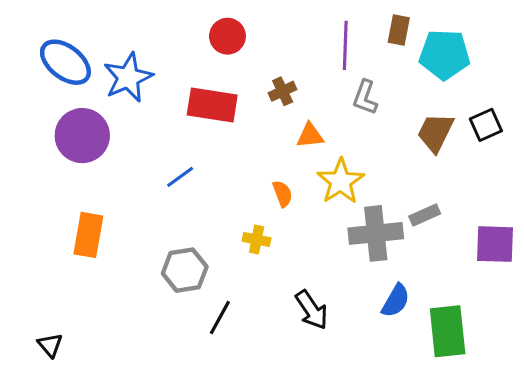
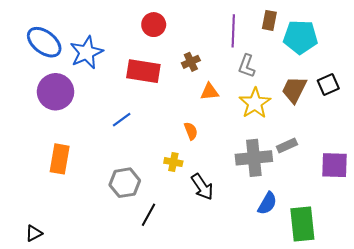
yellow star: (341, 181) -> (255, 103), moved
black arrow: (312, 310) -> (202, 187), moved
black triangle: (50, 345) -> (34, 233), turned 42

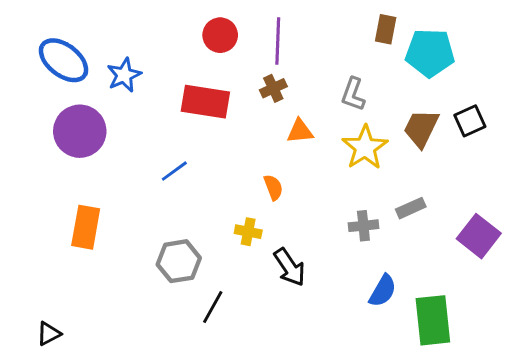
purple line: (233, 31) -> (278, 41), moved
blue star: (87, 52) -> (124, 75), size x0.7
gray cross: (254, 158) -> (363, 226), size x0.6
purple square: (334, 165) -> (479, 236), turned 36

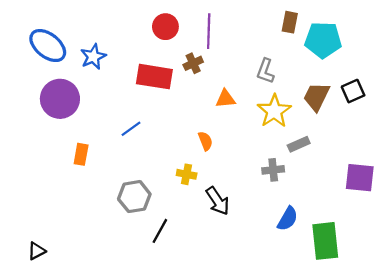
brown cross: (273, 88) -> (193, 63), moved
gray rectangle: (411, 208) -> (299, 144), moved
orange rectangle: (86, 227) -> (81, 154), moved, size x0.7
purple square: (479, 236) -> (360, 178), turned -32

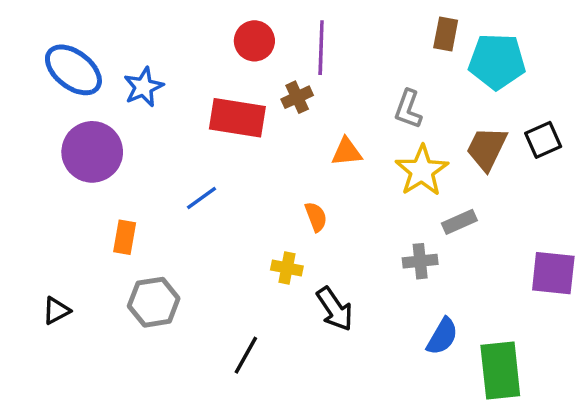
gray hexagon: (134, 197) -> (154, 302), moved
black triangle: (37, 251) -> (56, 311), moved

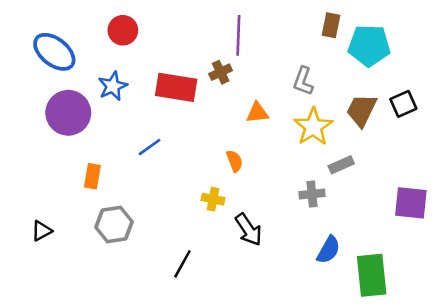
red circle: (254, 41) -> (123, 30), moved
blue star: (143, 87) -> (113, 86), moved

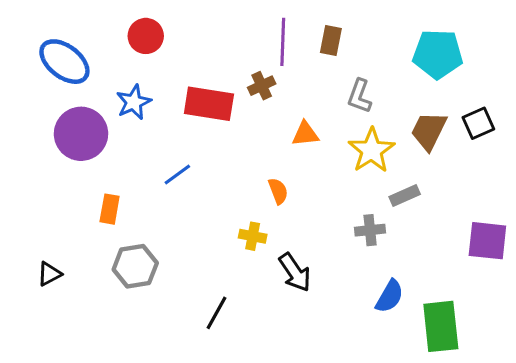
brown rectangle: (331, 25) -> (331, 40), moved

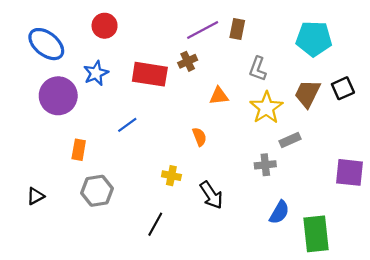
purple line: (283, 42) -> (203, 30), turned 60
yellow cross: (253, 236) -> (171, 176), moved

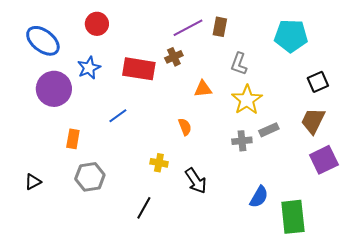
brown trapezoid: (307, 94) -> (313, 121), moved
gray cross: (265, 165) -> (242, 141), moved
purple square: (349, 172) -> (324, 160), turned -32

